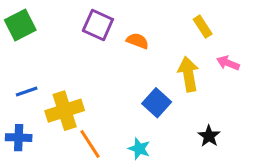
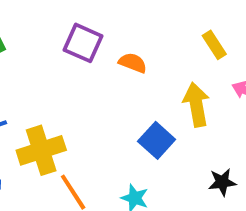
black star: (209, 136) -> (222, 182), turned 30

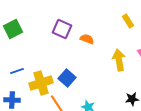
yellow rectangle: (214, 45) -> (128, 21), moved
blue square: (157, 140) -> (67, 78), moved

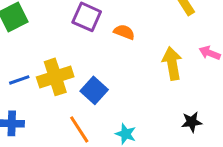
yellow cross: (41, 83) -> (55, 77), moved

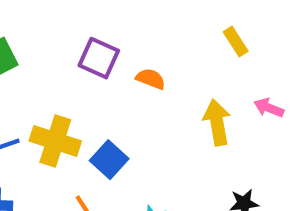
yellow cross: (55, 77) -> (55, 141), turned 36

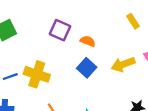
yellow arrow: (217, 122) -> (123, 64), turned -100
blue square: (109, 160) -> (87, 68), moved

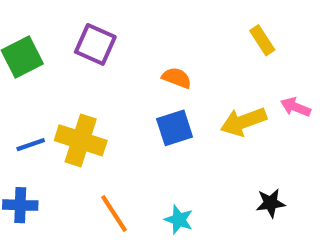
purple square: (60, 30) -> (95, 44), moved
blue square: (87, 68) -> (175, 128), turned 30

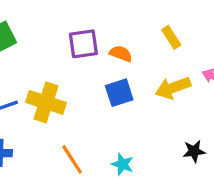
yellow rectangle: (262, 40) -> (171, 37), moved
purple square: (95, 44) -> (83, 44), moved, turned -32

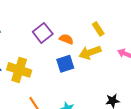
purple square: (83, 44) -> (43, 33), turned -30
yellow arrow: (173, 88) -> (90, 52), moved

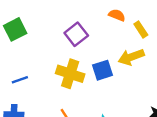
orange semicircle: (66, 39) -> (117, 15), moved
yellow cross: (19, 70) -> (70, 74), moved

